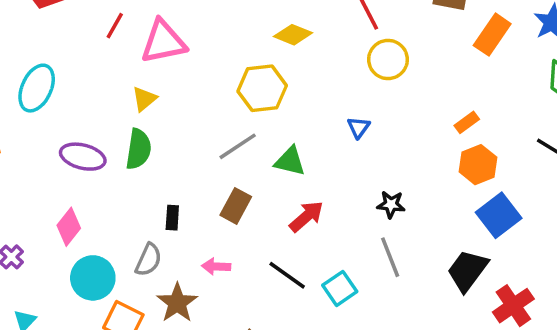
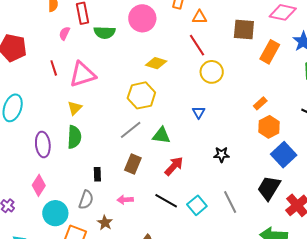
red line: (115, 26) -> (54, 68), turned -42
purple ellipse: (83, 157) -> (43, 144), turned 75
gray line: (390, 257) -> (230, 202), moved
brown star: (177, 303) -> (105, 223), size x0.7

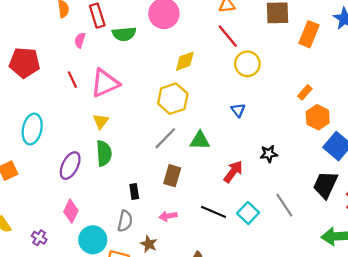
yellow diamond: (156, 63) -> (185, 61), turned -30
purple ellipse: (43, 144) -> (70, 166), turned 40
red arrow: (174, 166) -> (233, 172), moved

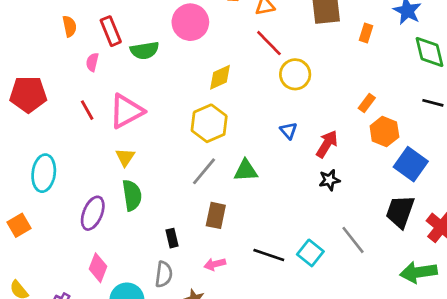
orange rectangle: (309, 34) -> (366, 33), size x0.6
red arrow: (233, 172) -> (327, 144), moved

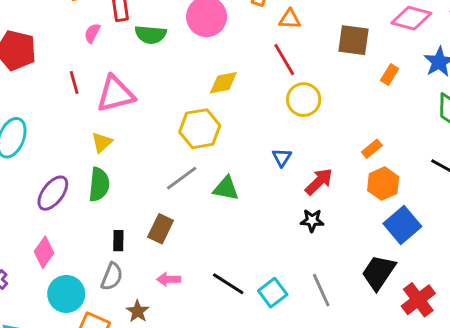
brown rectangle: (216, 215) -> (161, 229), moved
black rectangle: (172, 238) -> (118, 241), moved

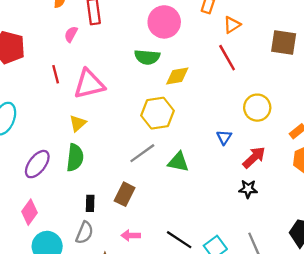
orange triangle: (290, 19) -> (232, 25), turned -36
green semicircle: (151, 35) -> (147, 57), moved
yellow circle: (304, 100) -> (257, 108), moved

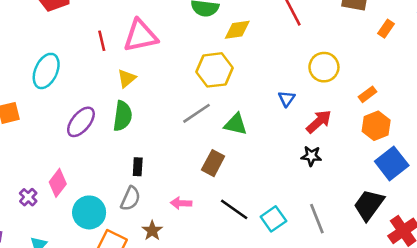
red line: (56, 74) -> (102, 41), moved
brown rectangle: (125, 194) -> (213, 163), moved
pink diamond: (29, 212) -> (58, 183), moved

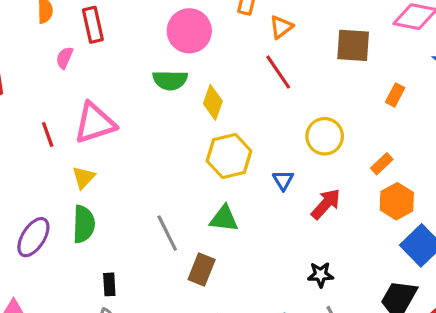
orange rectangle: (386, 29) -> (395, 95), moved
yellow diamond: (237, 30) -> (213, 102), turned -56
yellow hexagon: (214, 70) -> (229, 156), moved
gray line: (196, 113) -> (167, 233), moved, turned -76
black star: (311, 156) -> (321, 275), moved

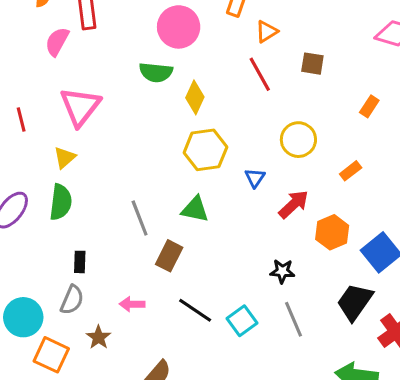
brown square: (353, 45) -> (312, 64), moved, size x0.7
pink semicircle: (65, 58) -> (57, 42), size x1.4
pink triangle: (95, 123) -> (80, 107), turned -39
red line: (48, 135) -> (21, 120), moved
orange hexagon: (397, 201) -> (332, 232), moved

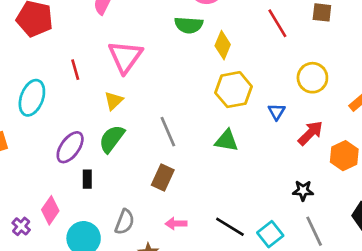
green semicircle: (61, 202) -> (112, 139), turned -148
gray line: (140, 218) -> (168, 132), moved
brown rectangle: (169, 256) -> (163, 177), moved
black rectangle: (80, 262) -> (87, 179), moved

